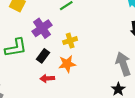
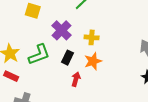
yellow cross: (70, 41) -> (92, 37), turned 32
red arrow: (47, 78) -> (76, 79), turned 120

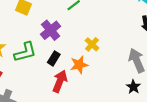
yellow cross: (92, 37) -> (92, 44), moved, turned 32
red arrow: (76, 79) -> (60, 81), size x1.5

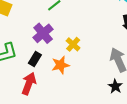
purple cross: (51, 30) -> (43, 33), moved
red arrow: (60, 81) -> (29, 84), moved

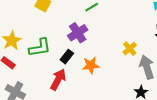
yellow cross: (73, 44) -> (130, 49), moved

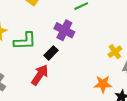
purple cross: (78, 33) -> (64, 30), turned -36
orange star: (91, 65) -> (103, 84), moved

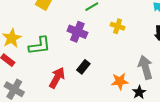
yellow cross: (115, 52) -> (118, 26), moved, turned -32
black rectangle: (51, 53) -> (83, 67), moved

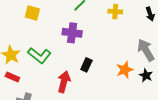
yellow cross: (118, 26) -> (115, 12), moved
green L-shape: (40, 46) -> (39, 55), turned 60

